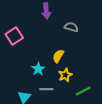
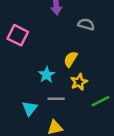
pink square: (14, 36) -> (18, 35), turned -30

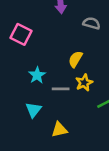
cyan star: (47, 75) -> (37, 75), moved
gray line: (56, 99) -> (61, 89), moved

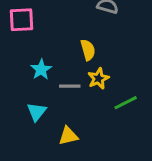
pink square: (21, 34) -> (22, 20), turned -30
yellow semicircle: (75, 59) -> (88, 50), turned 133

